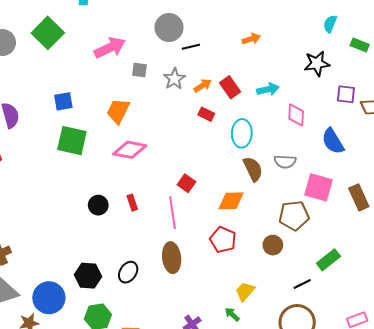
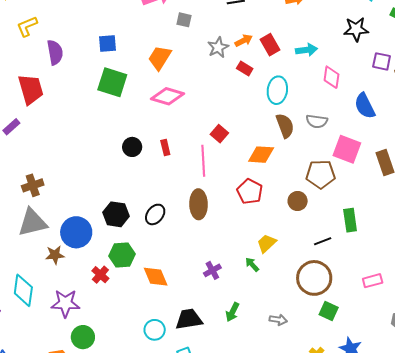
gray star: (174, 79) -> (218, 47), moved
green rectangle: (328, 260) -> (350, 220), turned -65

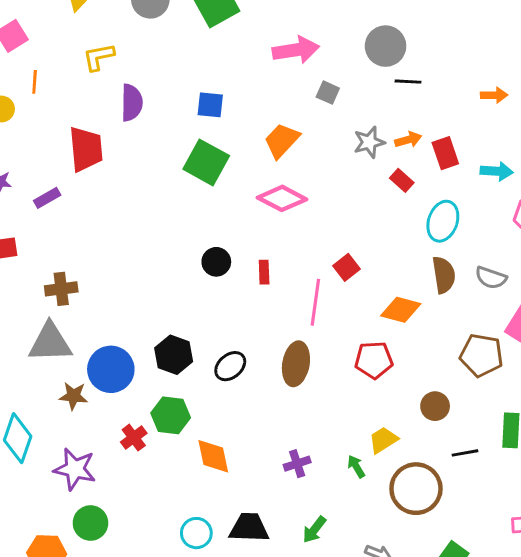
red pentagon: (250, 191) -> (374, 360), turned 30
brown circle: (298, 201) -> (435, 406), moved
brown circle: (314, 278) -> (416, 489), moved

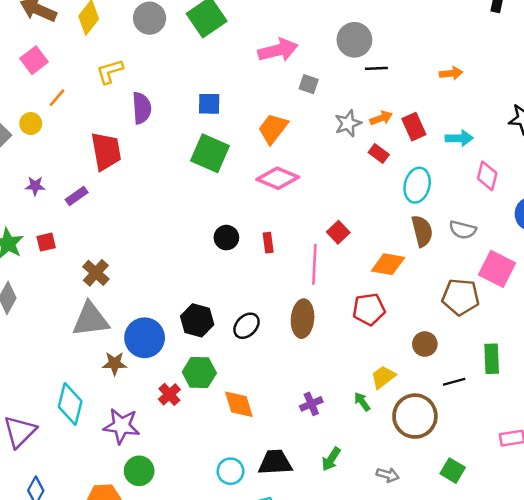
orange line: (35, 82) -> (57, 98), turned 42
brown cross: (61, 289) -> (96, 273), turned -36

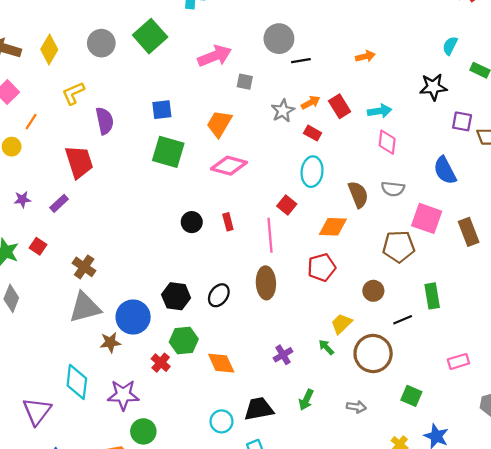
pink diamond: (487, 176) -> (387, 142), moved
cyan ellipse: (417, 185) -> (312, 172), moved
red square: (46, 242) -> (38, 246), turned -35

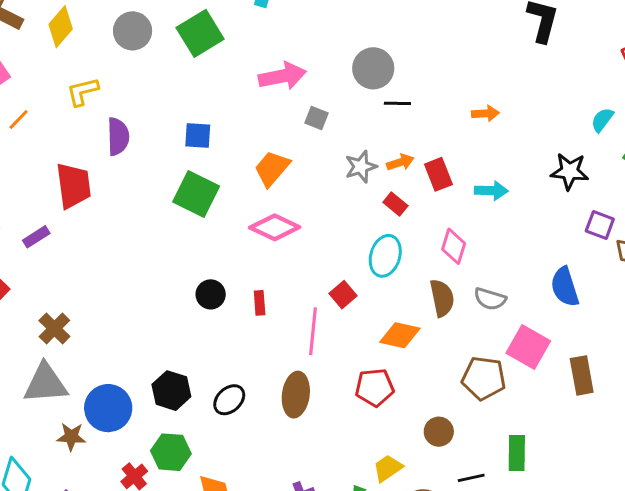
pink diamond: (387, 142) -> (454, 246), moved

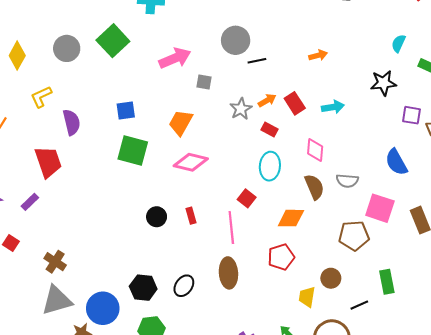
yellow trapezoid: (388, 468) -> (307, 297), moved, turned -35

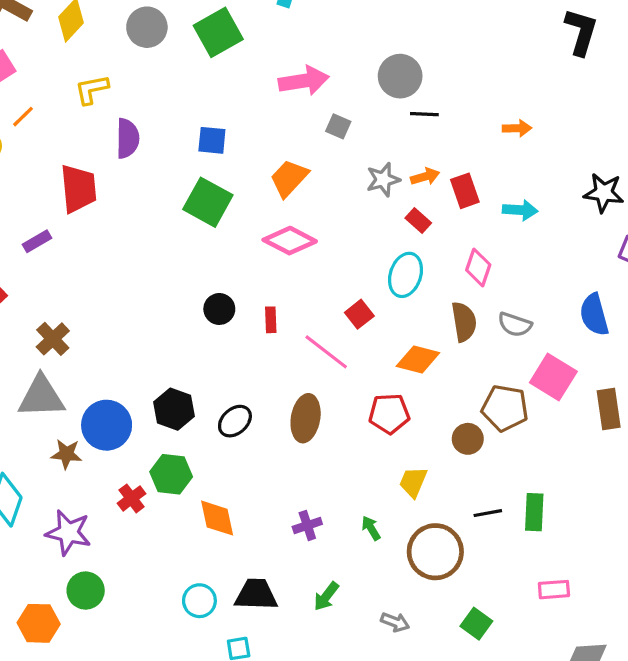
pink line: (231, 227) -> (326, 352), turned -60
brown circle: (331, 278) -> (468, 439), moved
green rectangle: (387, 282) -> (534, 512), moved

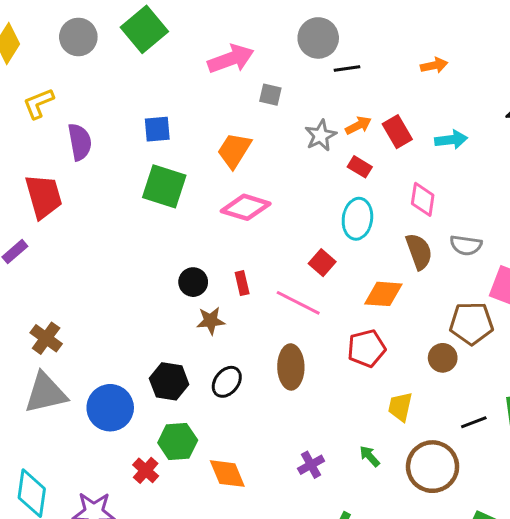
brown star: (66, 454) -> (211, 321), moved

